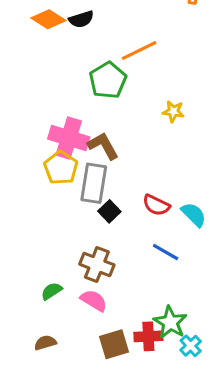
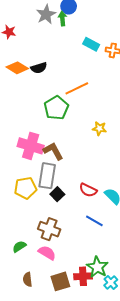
yellow pentagon: (61, 168) -> (25, 188), moved, turned 30
brown semicircle: (45, 343) -> (28, 279), moved, turned -80

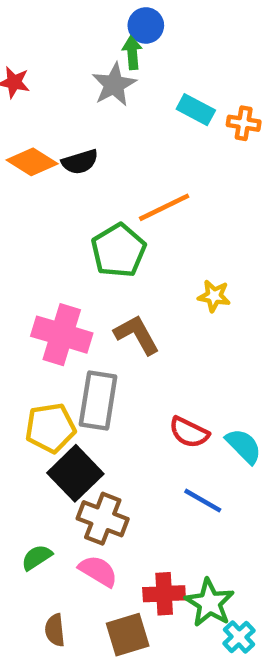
gray star: (46, 14) -> (114, 85), moved
brown L-shape: (53, 151) -> (137, 335), moved
black square: (57, 194) -> (75, 473), moved, size x1.6
red cross: (83, 276) -> (164, 594), moved

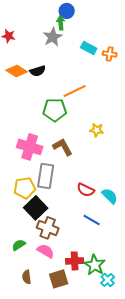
green pentagon: (119, 251) -> (55, 110), turned 30

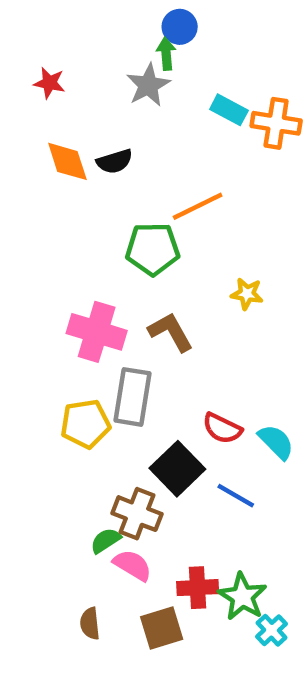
orange cross: (110, 54) -> (276, 123), size x1.5
orange diamond: (17, 71) -> (67, 161), turned 40
black square: (36, 208) -> (177, 469), moved
green semicircle: (19, 245) -> (106, 541), moved

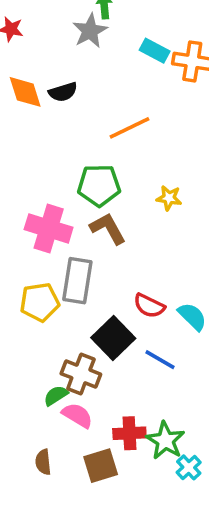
green pentagon: (153, 249) -> (99, 185), moved

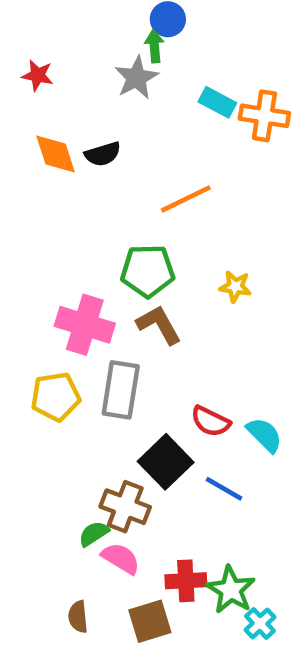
yellow pentagon: (40, 302) -> (56, 397), moved

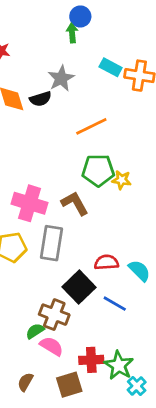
gray star: (136, 78) -> (61, 78), moved
green pentagon: (148, 271) -> (98, 170), moved
red semicircle: (211, 421) -> (106, 262), turned 150
brown semicircle: (78, 617) -> (25, 382), turned 36

